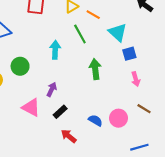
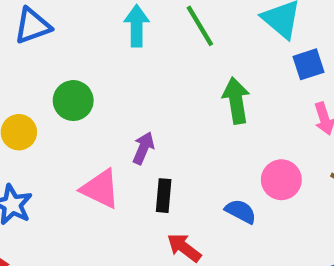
cyan arrow: (55, 50) -> (137, 26), moved
black rectangle: (60, 112) -> (164, 196), turned -40
pink circle: (119, 118) -> (281, 180), moved

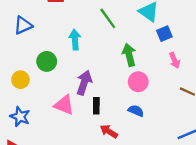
cyan arrow: (137, 26) -> (75, 40), moved
purple arrow: (143, 148) -> (84, 83), size x1.5
pink circle: (281, 180) -> (138, 82), moved

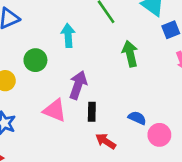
pink circle: (138, 82) -> (159, 135), moved

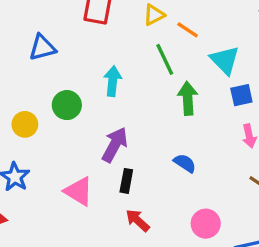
green arrow: (130, 54) -> (188, 98), moved
pink triangle: (55, 110) -> (79, 191), moved
blue semicircle: (137, 118) -> (185, 163), moved

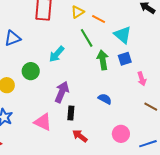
cyan arrow: (113, 81) -> (57, 54), turned -138
blue square: (241, 95) -> (125, 59), moved

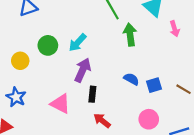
cyan arrow: (57, 54) -> (78, 43), moved
blue square: (125, 59) -> (154, 85), moved
pink arrow: (142, 79) -> (175, 29), moved

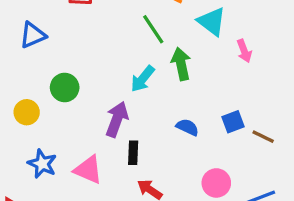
cyan arrow: (78, 43) -> (143, 79), moved
blue square: (154, 85) -> (233, 122), moved
blue star: (16, 97) -> (42, 164), moved

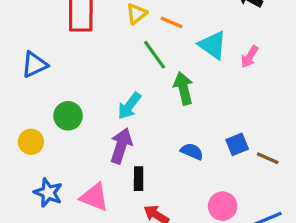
pink arrow: (244, 51) -> (250, 57), moved, turned 55
cyan arrow: (143, 79) -> (129, 106), moved

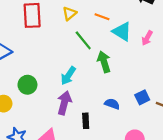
orange line: (172, 22) -> (102, 17), moved
black rectangle: (139, 179) -> (86, 121), moved

